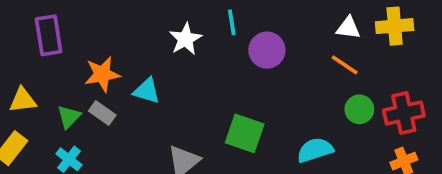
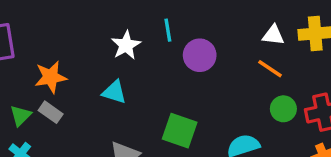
cyan triangle: (147, 91) -> (114, 92), moved

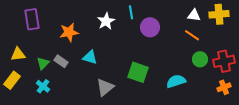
orange star: (51, 77) -> (69, 32), moved
cyan triangle: (114, 92) -> (90, 57), moved

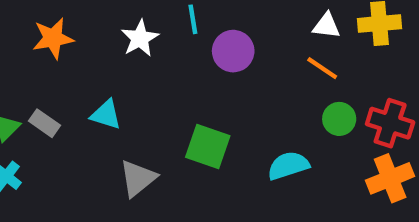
orange star: (69, 32) -> (53, 38), moved
red cross: (224, 61) -> (390, 123), turned 30
orange cross: (224, 87) -> (390, 178), size x1.5

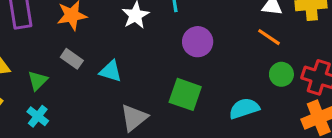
purple circle: (233, 51) -> (198, 42), moved
gray rectangle: (44, 123) -> (72, 59), moved

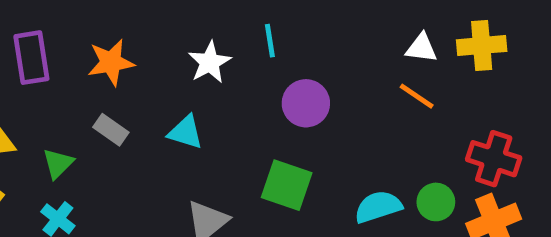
cyan triangle: (111, 71) -> (186, 132), moved
green circle: (281, 74) -> (436, 202), moved

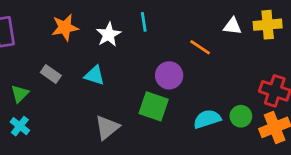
orange star: (111, 62) -> (65, 28), moved
orange line: (417, 96) -> (200, 47), moved
purple circle: (306, 103) -> (169, 75), moved

